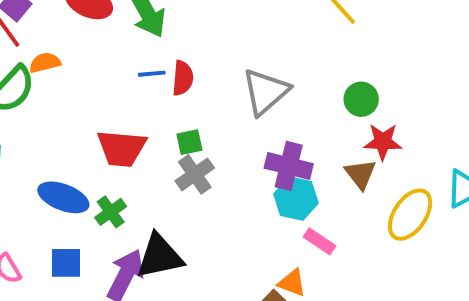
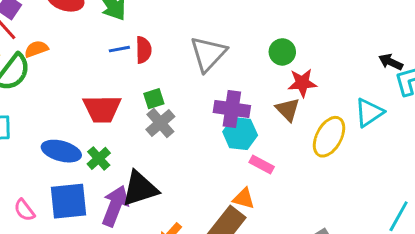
blue square: (66, 263) -> (68, 201), size x1.5

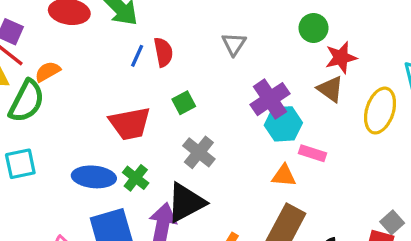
blue line: (119, 49) -> (137, 56), turned -45
gray triangle: (208, 54) -> (234, 44), size x0.6
purple cross: (232, 109) -> (270, 99), turned -32
gray cross: (160, 123) -> (199, 152), moved
orange triangle: (244, 199) -> (284, 176), moved

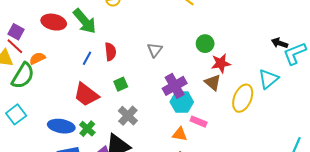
blue line: (137, 56) -> (87, 58), moved
red trapezoid: (130, 124) -> (86, 95), turned 44
cyan square: (20, 164) -> (16, 114), turned -30

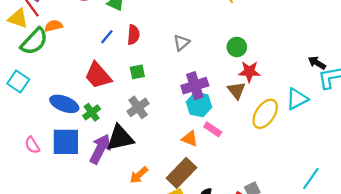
cyan square: (16, 114) -> (18, 81), turned -30

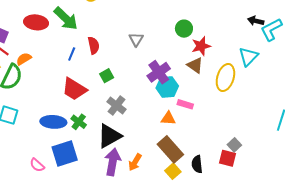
purple arrow: (100, 149) -> (113, 162), moved
brown rectangle: (181, 173) -> (170, 149), turned -68

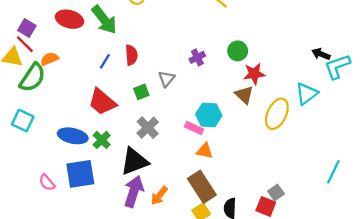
gray triangle: (136, 39) -> (166, 79), moved
purple cross: (159, 72) -> (197, 57), moved, size x0.6
pink rectangle: (185, 104) -> (194, 128), moved

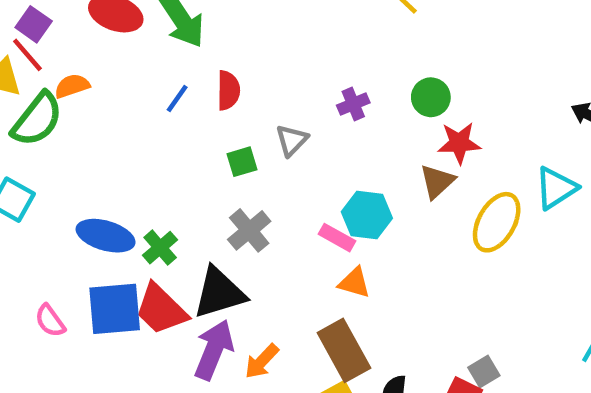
brown triangle: (244, 95) -> (437, 181), turned 30
red trapezoid: (102, 102) -> (161, 309), moved

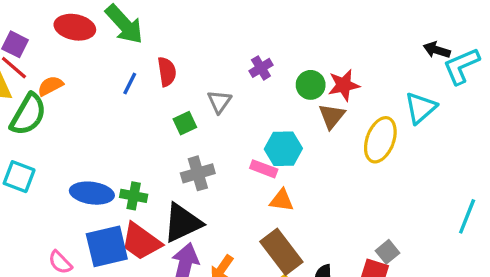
green circle: (431, 97) -> (311, 85), moved
gray cross: (249, 230) -> (198, 173), turned 32
green cross: (160, 248) -> (134, 196), turned -30

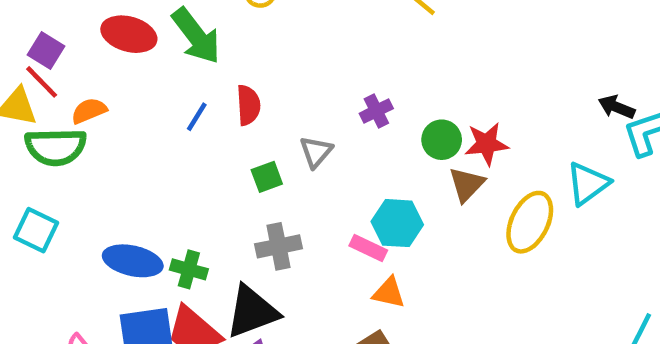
green semicircle: (28, 114) -> (56, 147), turned 54

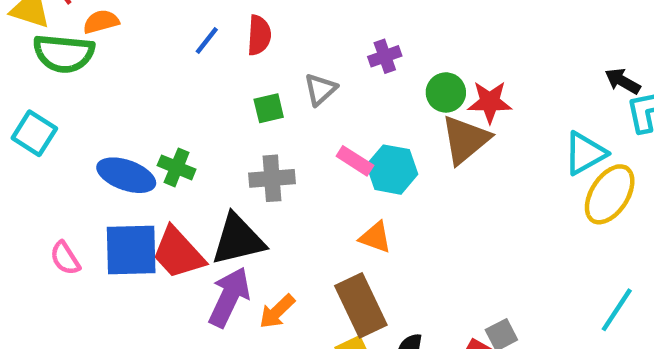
brown triangle: (467, 184) -> (465, 140), size x1.4
yellow ellipse: (530, 222) -> (610, 194), moved
pink rectangle: (368, 248) -> (355, 161), moved
green cross: (189, 269) -> (177, 167), moved

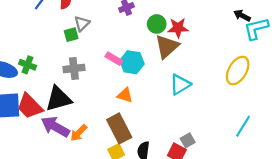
gray triangle: (320, 89) -> (82, 24), moved
cyan triangle: (585, 153) -> (180, 84), moved
purple arrow: (229, 297) -> (55, 127), turned -84

